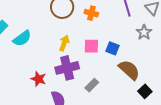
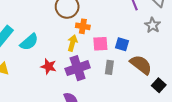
orange cross: (91, 13) -> (83, 26), moved
red star: (38, 79) -> (49, 66), moved
gray rectangle: (92, 85) -> (109, 67), moved, turned -32

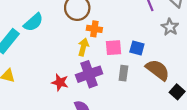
cyan semicircle: (29, 42) -> (33, 22), moved
red star: (49, 66) -> (60, 82), moved

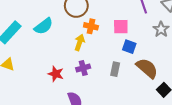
cyan semicircle: (33, 22) -> (44, 26), moved
pink square: (114, 48) -> (121, 27), moved
purple cross: (89, 74) -> (83, 68), size x0.6

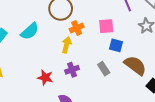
orange cross: (91, 26) -> (77, 28), turned -32
gray rectangle: (115, 69) -> (104, 69), turned -40

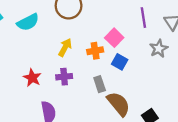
pink square: (106, 26) -> (114, 38), turned 35
orange cross: (77, 28) -> (95, 51), moved
brown semicircle: (135, 65) -> (118, 104), moved

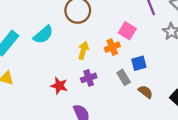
blue square: (120, 62) -> (139, 63), moved, turned -32
brown semicircle: (118, 104) -> (145, 92), size x0.6

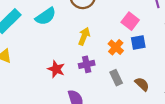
orange cross: (112, 47) -> (116, 47), moved, turned -32
blue square: (139, 63) -> (138, 43), moved
gray rectangle: (124, 77) -> (116, 78), moved

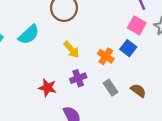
pink square: (130, 21) -> (137, 25), moved
yellow arrow: (84, 36) -> (71, 50), turned 126
blue square: (138, 43) -> (128, 48), turned -35

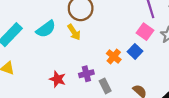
yellow arrow: (71, 50) -> (74, 32), moved
gray rectangle: (110, 88) -> (105, 86), moved

